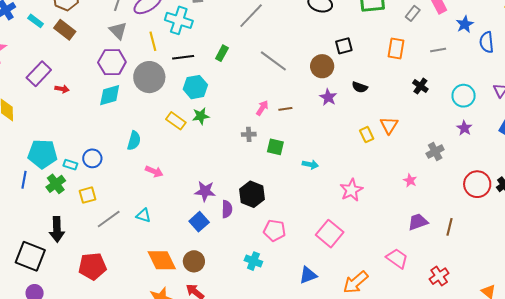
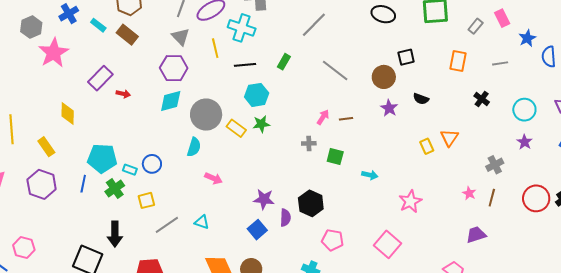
gray circle: (149, 77) -> (206, 115), moved
brown line: (449, 227) -> (492, 198), moved

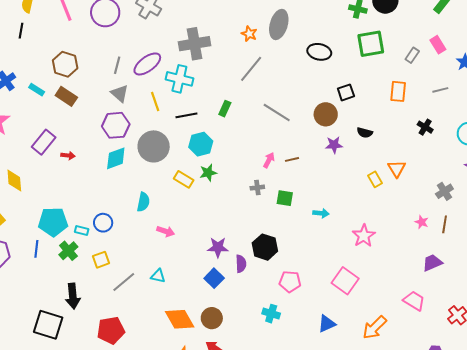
purple star: (389, 108) -> (334, 145), turned -30
gray circle: (206, 115) -> (154, 146), moved

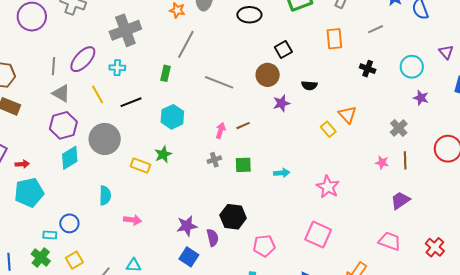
cyan cross: (179, 79) -> (117, 68), size x0.6
green rectangle: (225, 109) -> (165, 73), moved
cyan hexagon: (201, 144) -> (172, 117), moved
cyan pentagon: (53, 222) -> (29, 192), moved

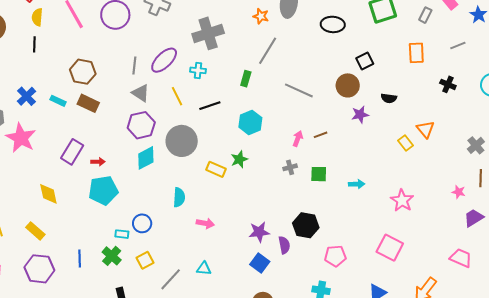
pink star: (382, 162) -> (459, 192), moved

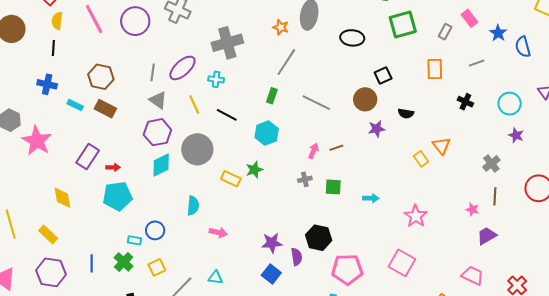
green rectangle: (246, 79) -> (272, 96), moved
blue cross: (27, 96) -> (47, 84), moved, turned -36
black line: (210, 106) -> (227, 115), turned 45
pink pentagon: (335, 256) -> (347, 269), size x1.4

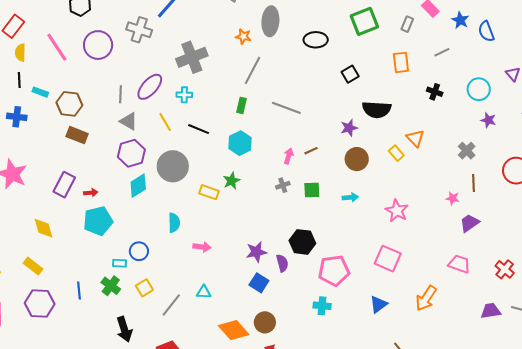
brown circle: (365, 99) -> (357, 159), moved
cyan rectangle: (75, 105) -> (40, 92), moved
black semicircle: (406, 113) -> (377, 110), size x1.8

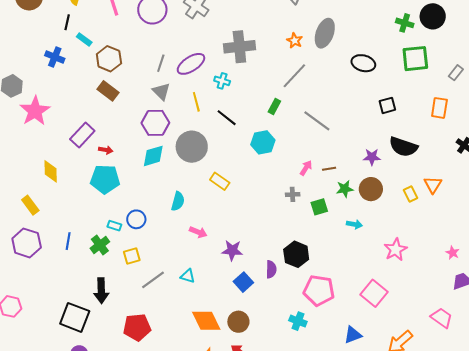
green star: (232, 181) -> (345, 189), moved
green square: (312, 190) -> (319, 207), turned -30
purple star: (256, 252) -> (232, 250), moved

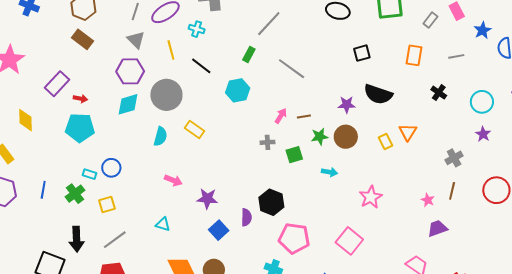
cyan semicircle: (178, 201) -> (160, 136), moved
gray line: (153, 280) -> (115, 240), moved

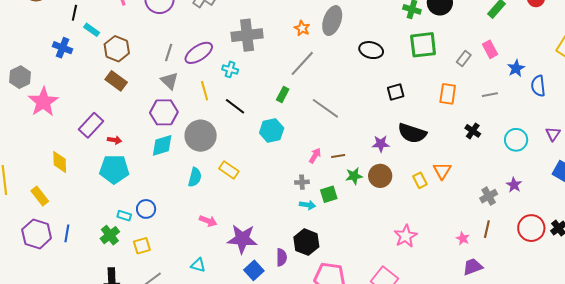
purple star: (483, 134) -> (514, 185), moved
cyan arrow: (329, 172) -> (307, 205), moved
blue line: (43, 190) -> (67, 233), moved
purple star: (207, 199) -> (242, 239), size x1.4

